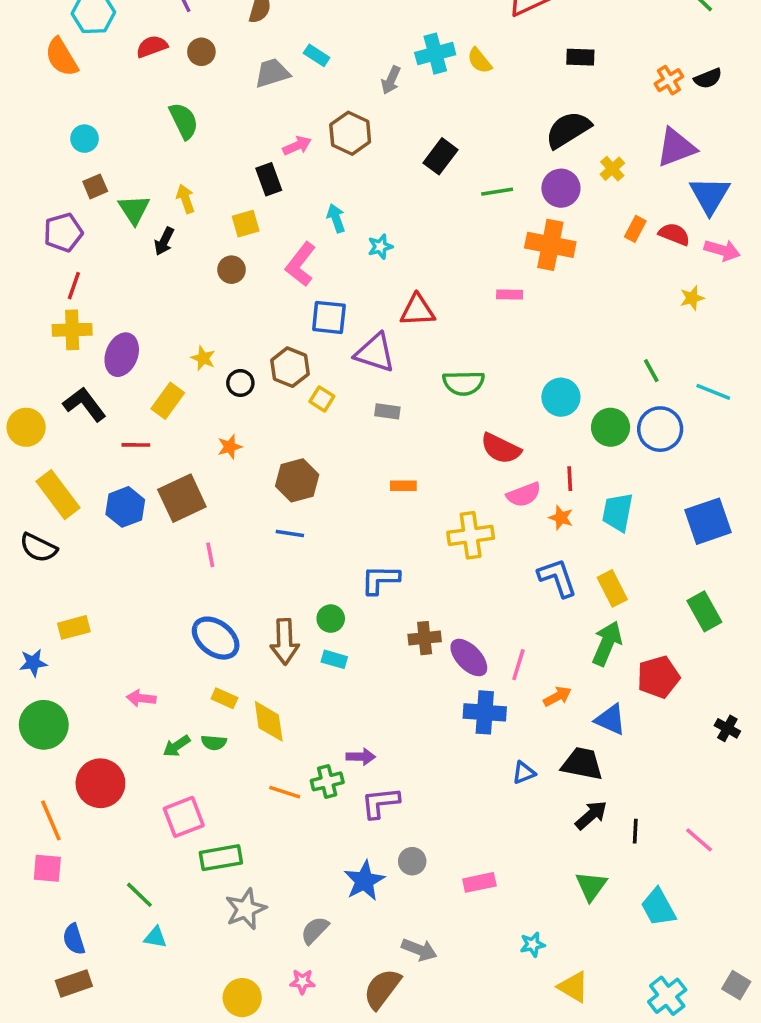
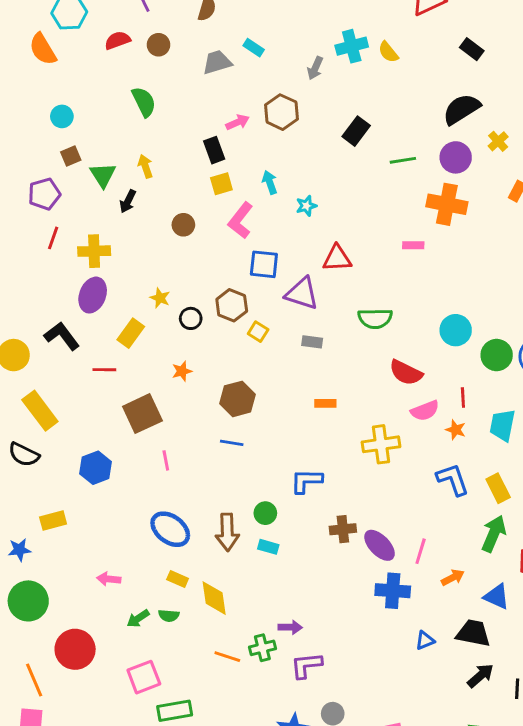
black rectangle: (580, 57) -> (472, 49), turned 35
yellow square: (246, 224) -> (221, 184), moved
yellow cross: (72, 330) -> (94, 251), moved
blue hexagon: (125, 507) -> (96, 468), moved

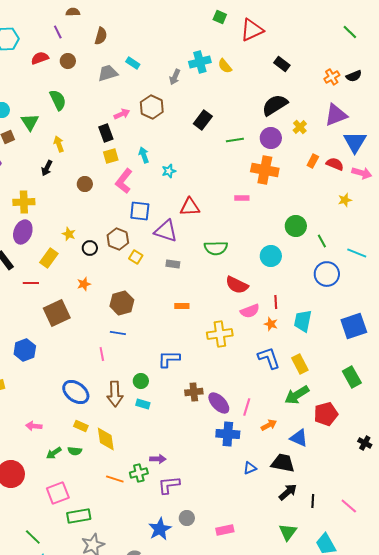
green triangle: (103, 175) -> (30, 122), moved
green circle: (497, 355) -> (296, 226), moved
pink line: (166, 460) -> (102, 354), moved
green arrow: (494, 534) -> (297, 395), turned -145

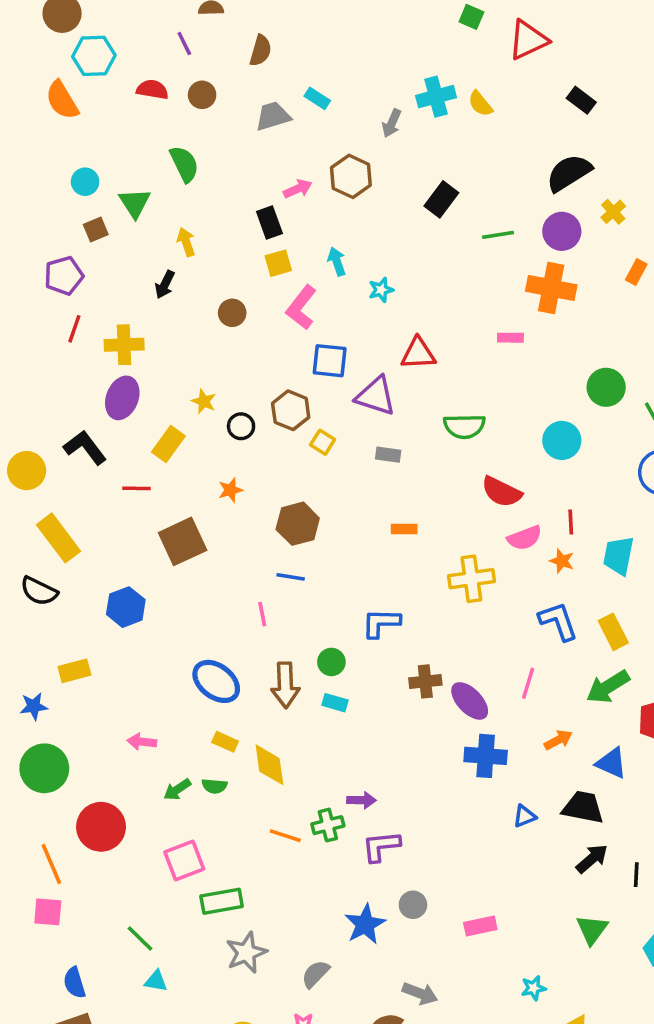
red semicircle: (40, 58) -> (152, 90), turned 30
pink line: (247, 407) -> (528, 683), moved

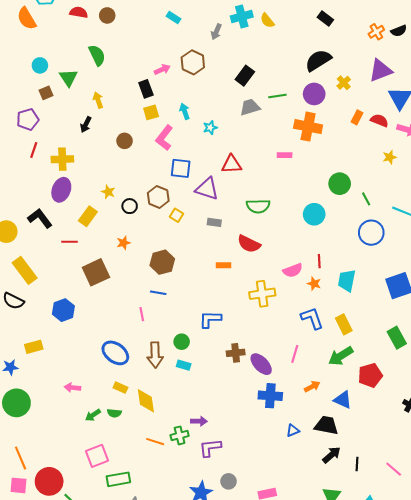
gray trapezoid: (273, 116) -> (250, 107), moved
red semicircle: (502, 492) -> (249, 244), moved
red circle: (101, 827) -> (49, 481), moved

